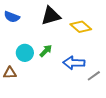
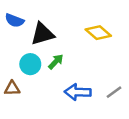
black triangle: (51, 16) -> (42, 34), moved
blue arrow: (74, 63) -> (78, 92), moved

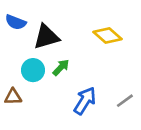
blue arrow: (78, 92) -> (85, 101), turned 120

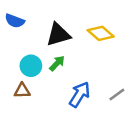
black triangle: (46, 37) -> (58, 35), moved
brown triangle: (13, 97) -> (22, 91), moved

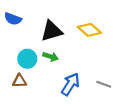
green arrow: (57, 63) -> (51, 57), turned 64
gray line: (117, 94) -> (104, 84), turned 56

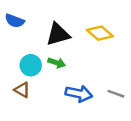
brown triangle: (20, 81) -> (22, 90), turned 32
blue arrow: (70, 84) -> (79, 94), turned 70

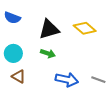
cyan circle: (31, 65) -> (13, 53), moved

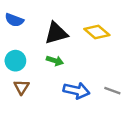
brown triangle: (19, 76) -> (21, 87), turned 32

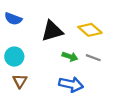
green arrow: (55, 61) -> (70, 57), moved
gray line: (112, 91) -> (93, 58), moved

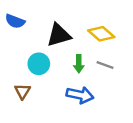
cyan circle: (14, 57) -> (39, 64), moved
green arrow: (70, 57) -> (79, 64), turned 72

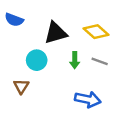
blue arrow: (80, 95) -> (88, 99), moved

